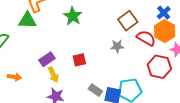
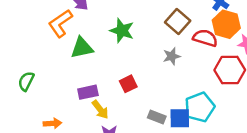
green star: (73, 16) -> (122, 31), moved
green triangle: (27, 20) -> (82, 48), moved
purple rectangle: (47, 59) -> (88, 92), turned 35

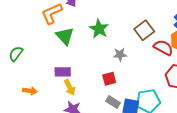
green triangle: (82, 48) -> (65, 36), turned 48
gray star: (172, 56) -> (120, 55), moved
red square: (128, 84) -> (109, 79), moved

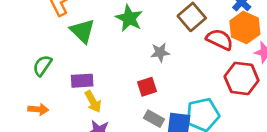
green semicircle: (16, 54) -> (42, 66), moved

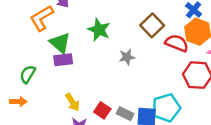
purple rectangle: (82, 81) -> (63, 60), moved
red square: (147, 87) -> (102, 110), moved, turned -35
orange arrow: (38, 109) -> (18, 102), moved

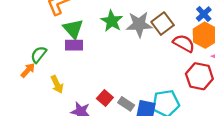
gray star: (127, 57) -> (139, 24), moved, size x1.6
orange arrow: (18, 102) -> (28, 70), moved, turned -56
yellow arrow: (72, 102) -> (57, 84), moved

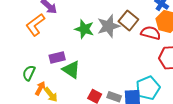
green triangle: (73, 29) -> (71, 70), moved
orange arrow: (28, 70) -> (40, 88), moved

